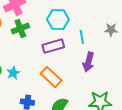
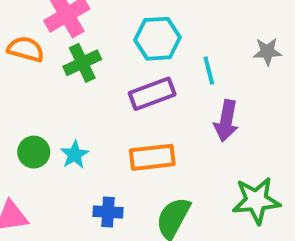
orange rectangle: (51, 77) -> (152, 157), turned -45

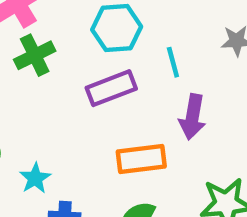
cyan star: (75, 155) -> (35, 178), moved
orange rectangle: (152, 157) -> (141, 159), moved

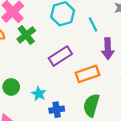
purple rectangle: (111, 88) -> (60, 56), moved

